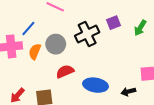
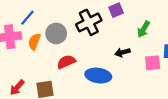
green arrow: (140, 28) -> (144, 29), moved
black arrow: (128, 92) -> (123, 52), moved

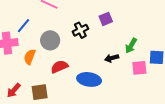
black cross: (89, 22) -> (80, 30), size x0.7
green arrow: (144, 29) -> (131, 46), moved
orange semicircle: (34, 42) -> (30, 57), moved

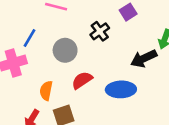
orange semicircle: (30, 57) -> (46, 91), moved
black arrow: (112, 58) -> (144, 59), size x1.5

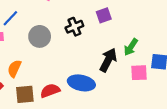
black arrow: (144, 59) -> (108, 60), turned 130
red semicircle: (82, 80) -> (50, 91), moved

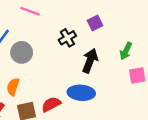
gray circle: (40, 36) -> (22, 52), moved
black arrow: (108, 60) -> (90, 61), moved

